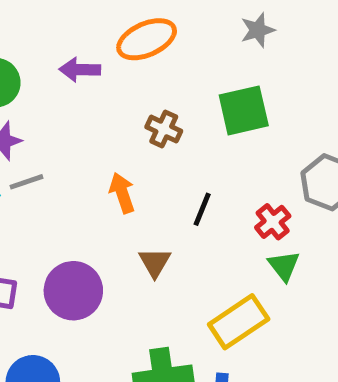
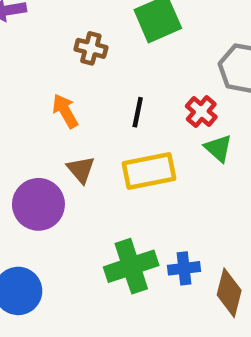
brown triangle: (155, 262) -> (81, 170), moved
yellow rectangle: (239, 322) -> (149, 171), moved, turned 33

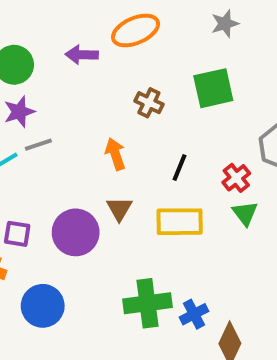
blue cross: (184, 268) -> (194, 314), turned -32

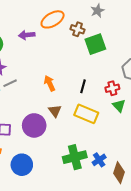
brown cross: (149, 103) -> (78, 29), moved
red cross: (236, 178) -> (112, 88), turned 32
yellow rectangle: (180, 222) -> (86, 114), turned 30

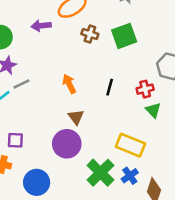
brown cross: (78, 29) -> (90, 34), moved
yellow rectangle: (86, 114) -> (130, 145), moved
purple circle: (34, 125) -> (67, 144), moved
green cross: (75, 157) -> (100, 173), turned -30

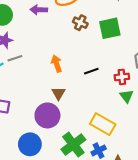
black line: (110, 87) -> (91, 71), turned 48
blue circle: (37, 182) -> (30, 144), moved

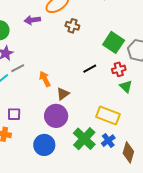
green square: (110, 28) -> (114, 42), moved, turned -35
orange arrow: (57, 64) -> (45, 79), moved
brown triangle: (58, 93) -> (63, 94), turned 32

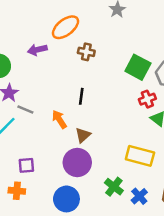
gray line: (18, 68) -> (25, 109), turned 56
black line: (90, 69) -> (81, 96), moved, turned -48
green cross: (84, 139) -> (114, 187), size x0.7
blue cross: (108, 141) -> (139, 196), moved

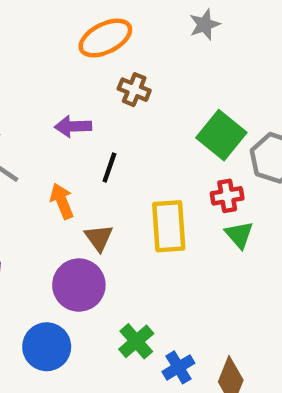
purple arrow: (37, 50) -> (73, 126), moved
brown triangle: (83, 135) -> (99, 238), turned -35
yellow rectangle: (140, 156) -> (169, 226), moved, turned 60

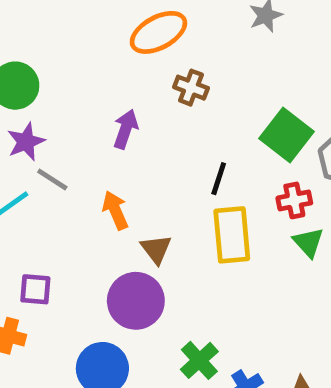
purple arrow: (73, 126) -> (126, 129), turned 112
black line: (109, 168) -> (219, 179), moved

